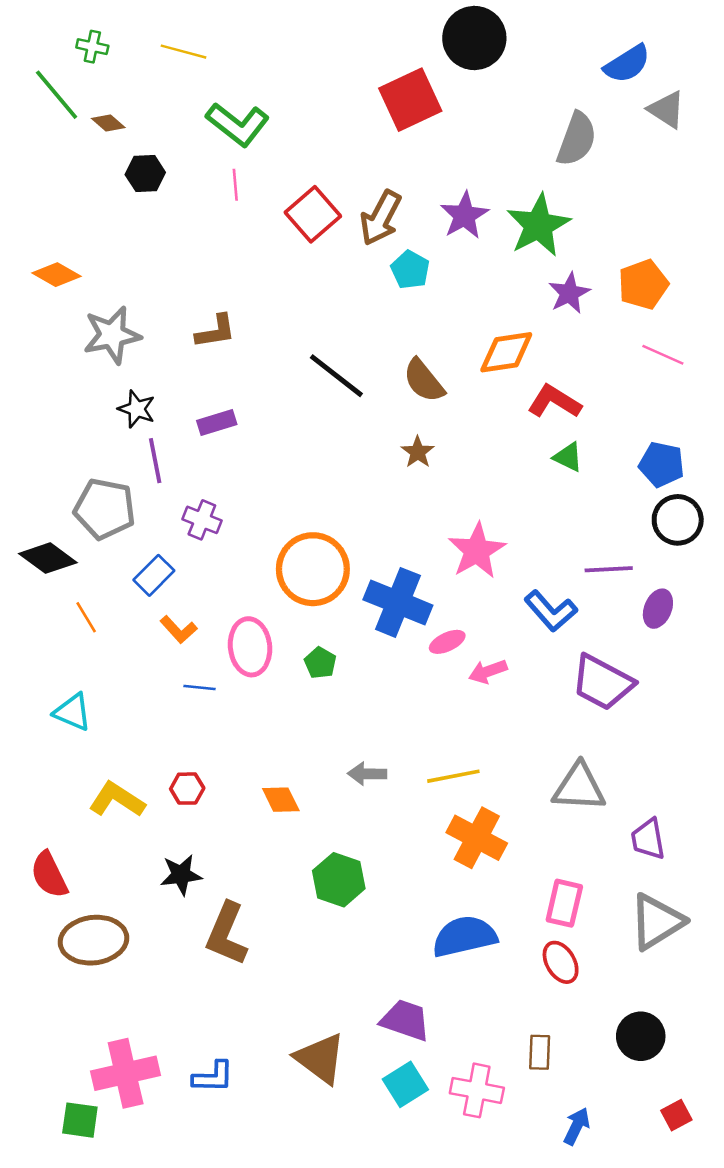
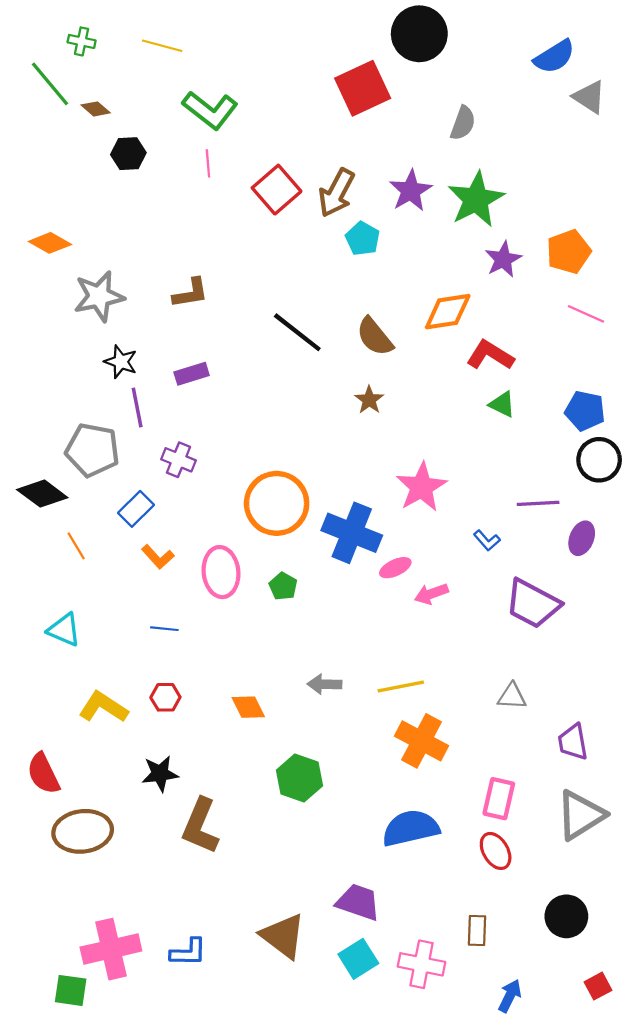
gray semicircle: (577, 139) -> (463, 123), moved, size x0.7
blue L-shape: (551, 611) -> (487, 540), size x0.6
blue line: (199, 687) -> (164, 629), moved
gray triangle: (579, 787) -> (512, 696), size x0.6

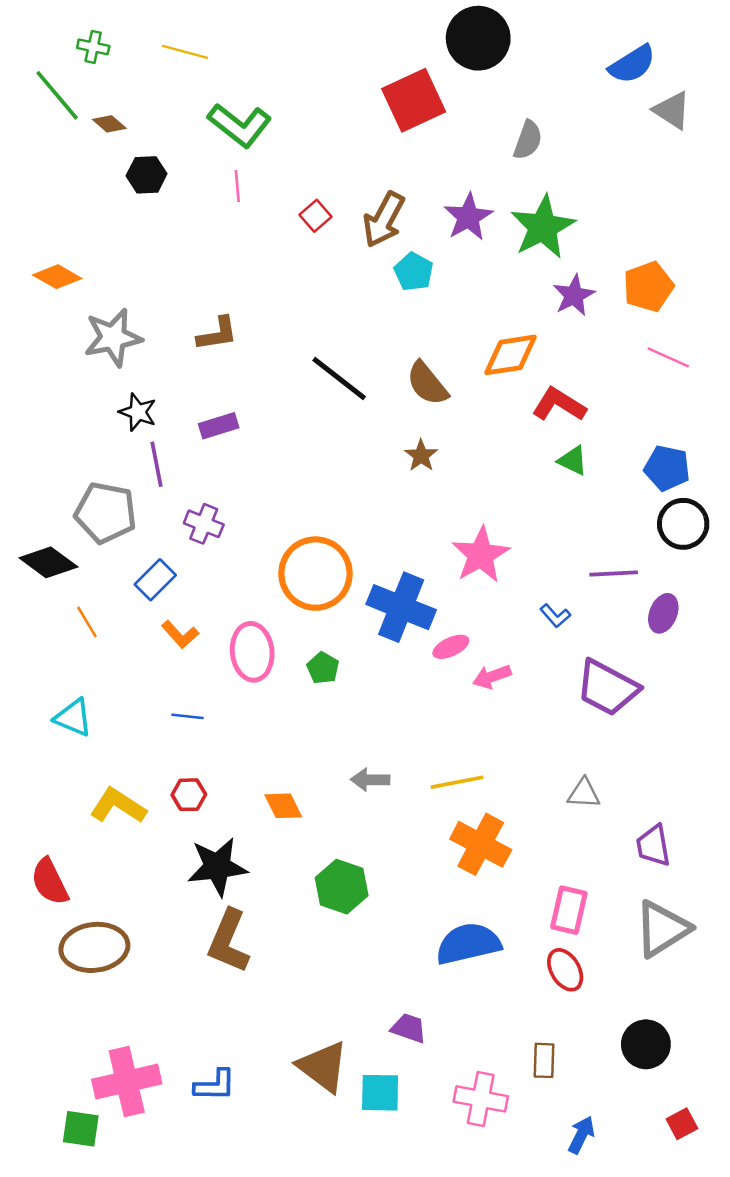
red square: (277, 190) -> (315, 216), size x0.6
black star: (160, 774) -> (217, 867), moved, size x1.4
purple trapezoid: (358, 902) -> (409, 1028), size x0.7
cyan square: (358, 959) -> (380, 1093), moved, turned 33

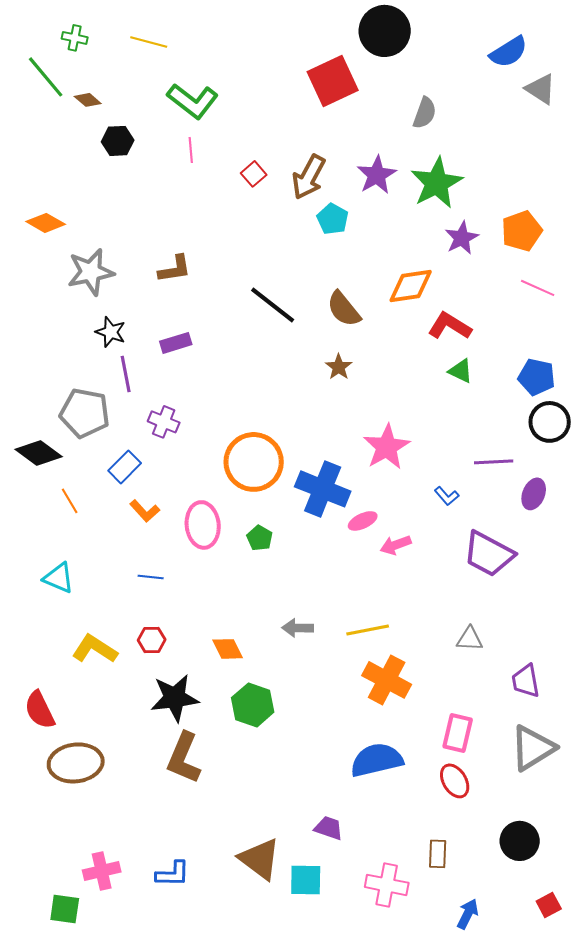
green hexagon: (342, 887) -> (253, 705), moved
pink cross: (127, 1082) -> (102, 871), size x0.7

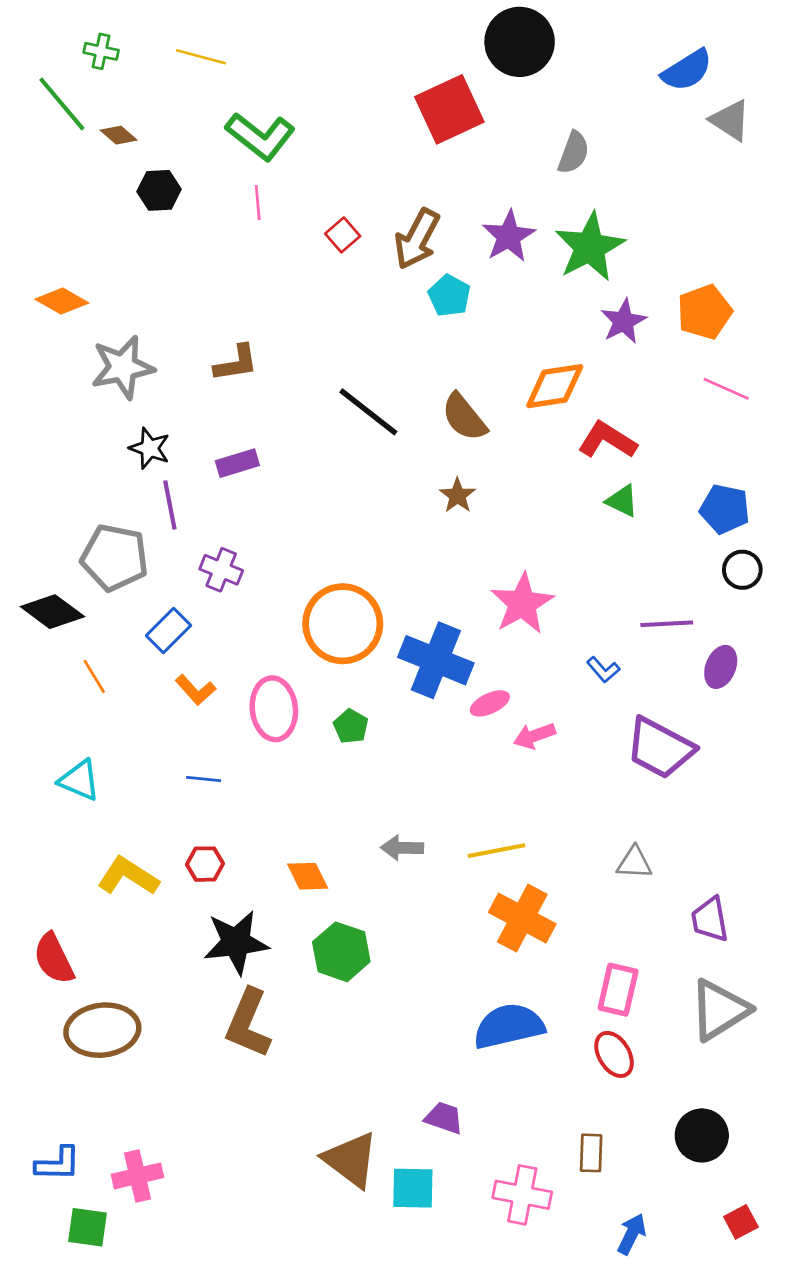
black circle: (550, 422) -> (742, 570), size x0.7
blue L-shape: (173, 874) -> (58, 1164), moved

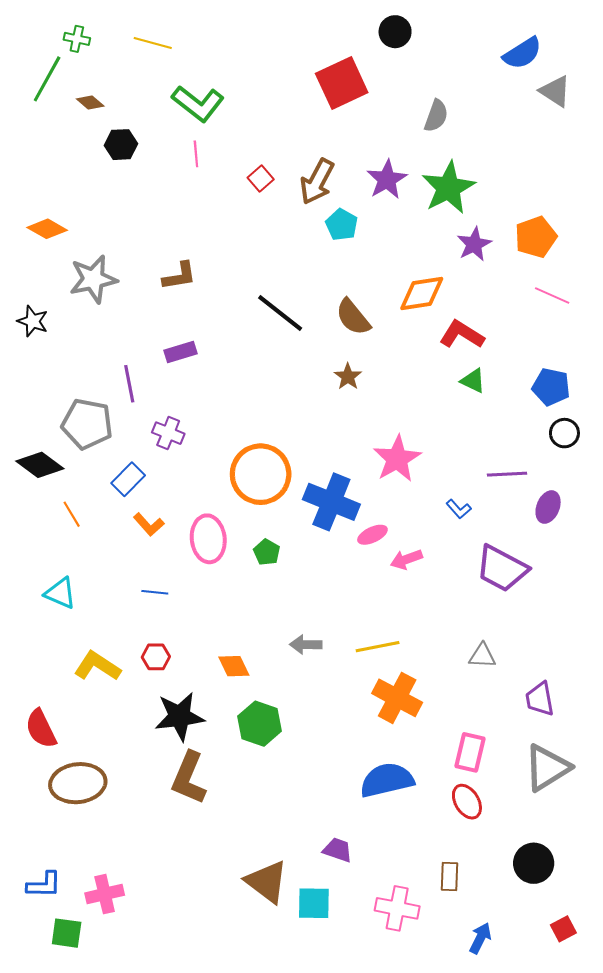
black circle: (520, 42) -> (395, 32), size x0.6
green line: (62, 104) -> (47, 79), turned 69
black star: (150, 448) -> (33, 321), moved

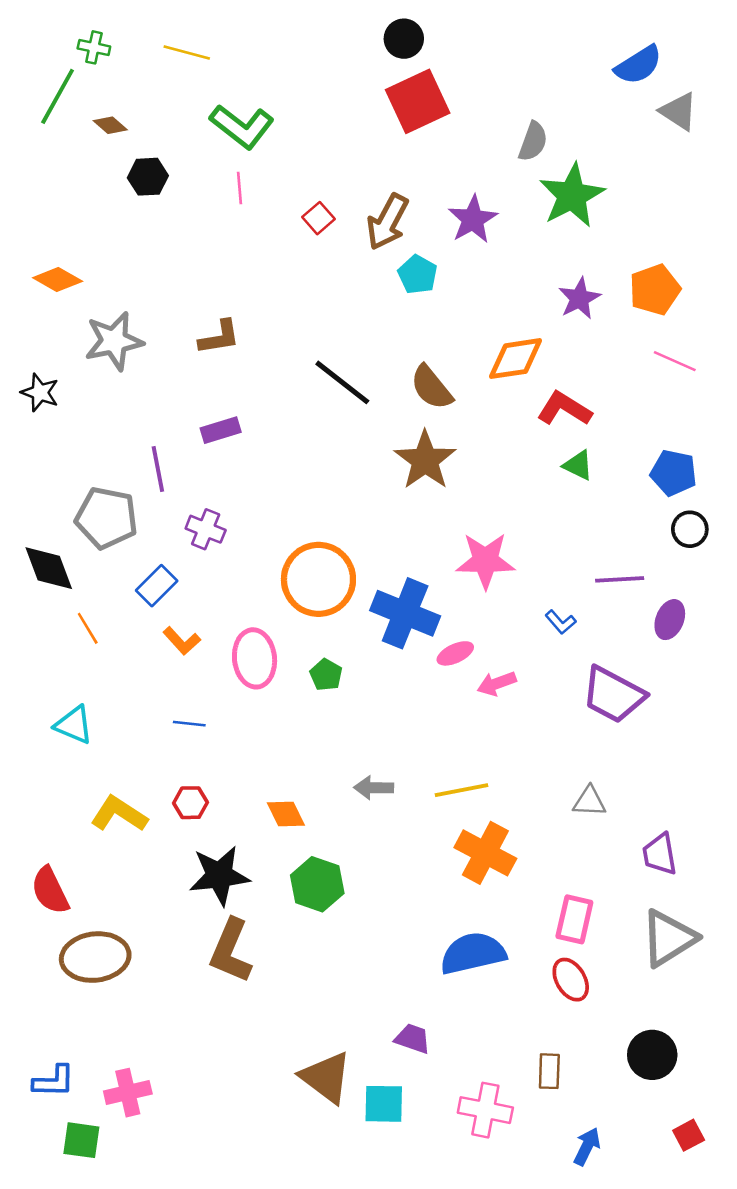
black circle: (395, 32) -> (404, 39), moved
green star: (448, 188) -> (572, 195), moved
brown star: (348, 377) -> (425, 460), size x1.8
pink star: (397, 459) -> (485, 561), turned 30
black diamond: (40, 465) -> (49, 568), turned 33

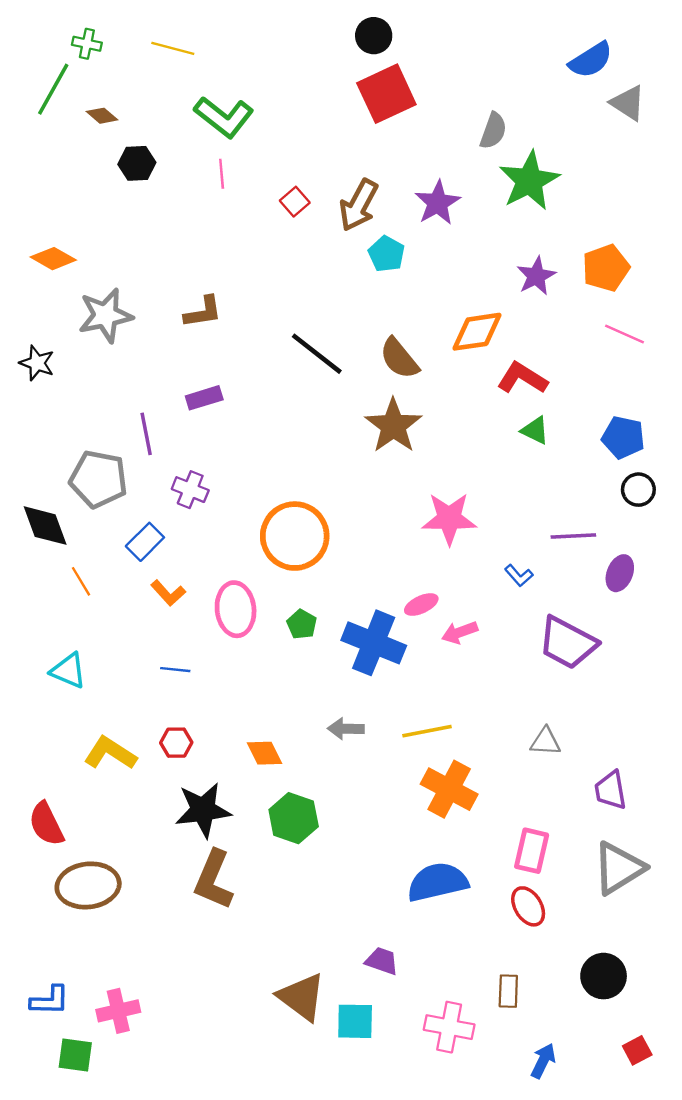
blue cross: (405, 613) -> (374, 643), moved

